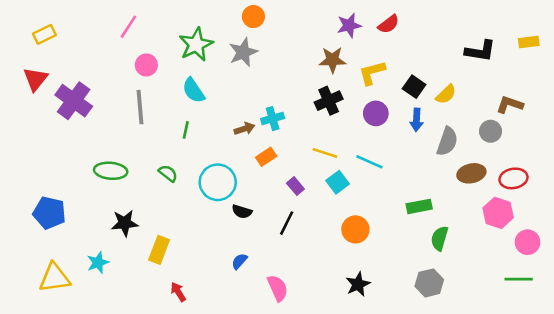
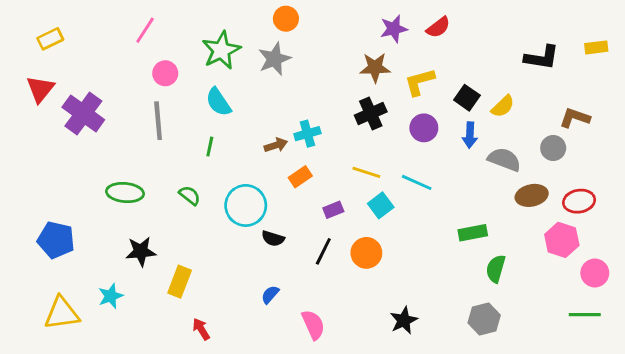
gray semicircle: (447, 141) -> (504, 159), turned -88
purple rectangle: (295, 186) -> (333, 210), turned -72
orange circle: (355, 229) -> (366, 253), moved

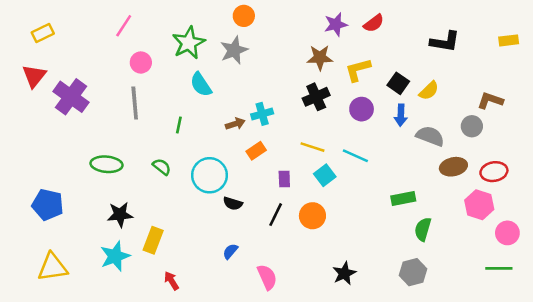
black L-shape: (542, 57) -> (445, 42), moved
cyan semicircle: (218, 102) -> (201, 85), moved
purple rectangle: (333, 210) -> (284, 179), turned -70
cyan star: (111, 296) -> (115, 256), moved, size x1.4

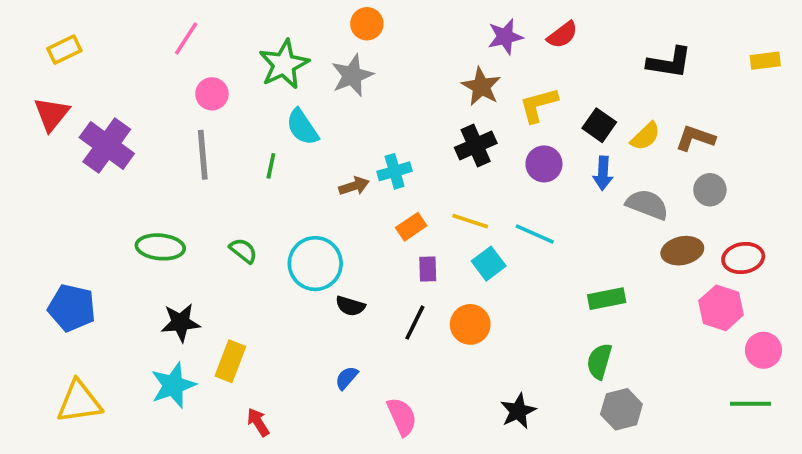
brown star: (320, 58) -> (481, 86), turned 30
brown L-shape: (490, 101) -> (695, 138), moved
green line: (179, 125) -> (271, 166), moved
orange rectangle: (256, 151) -> (411, 227), moved
green semicircle: (423, 229) -> (599, 361), moved

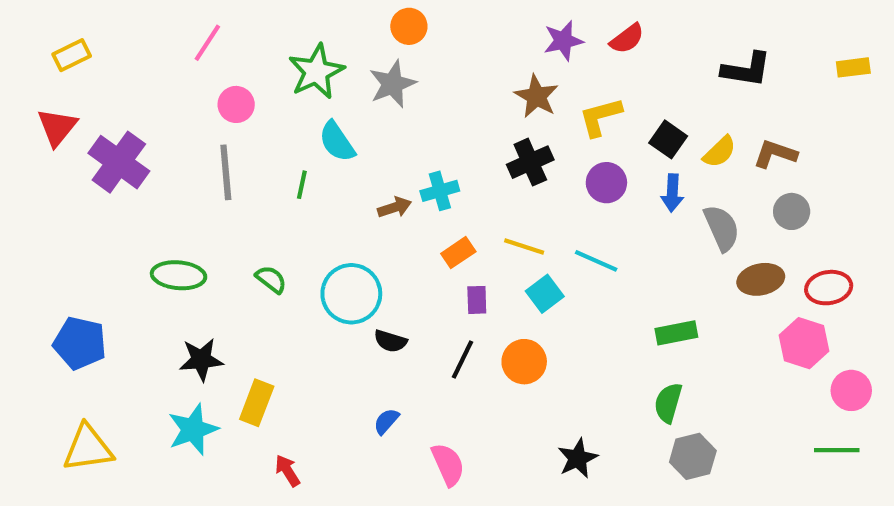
gray semicircle: (647, 205) -> (722, 228), turned 45

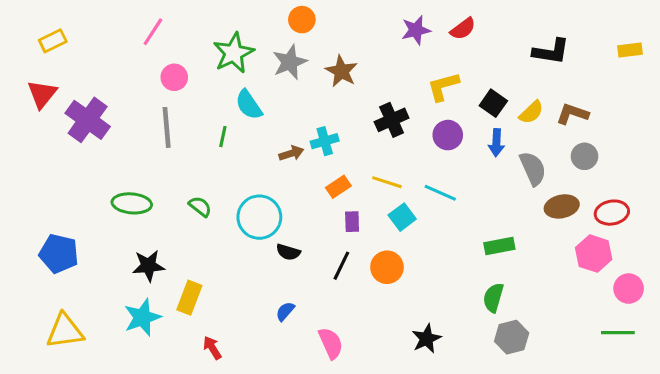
brown star: (536, 96) -> (341, 71), moved

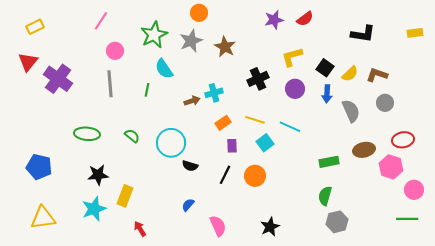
brown ellipse: (562, 206) -> (364, 150), moved
black star: (426, 339) -> (270, 227), moved

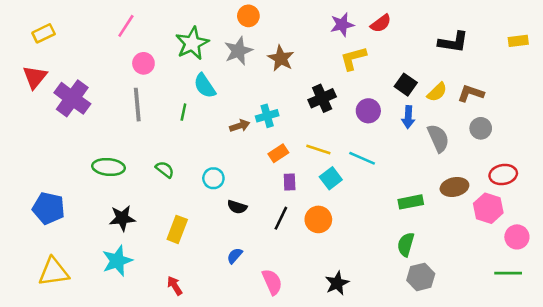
yellow L-shape: (292, 57) -> (353, 58), moved
cyan circle: (171, 143) -> (213, 178), size x0.6
yellow rectangle: (125, 196) -> (177, 229), moved

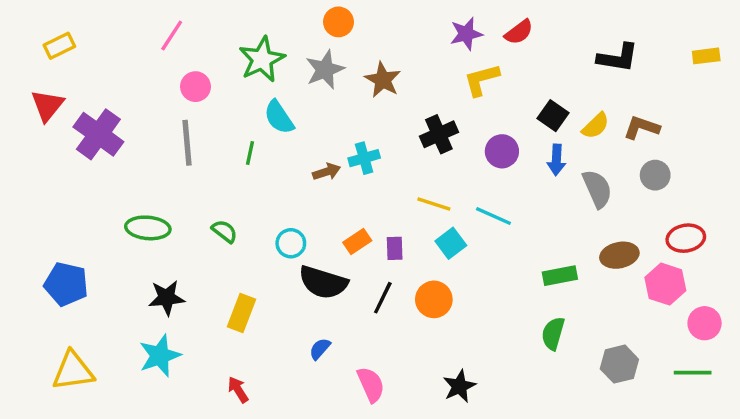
orange rectangle: (278, 153) -> (357, 242), moved
black semicircle: (237, 207) -> (323, 282), size x1.8
gray hexagon: (421, 277) -> (619, 364), moved

